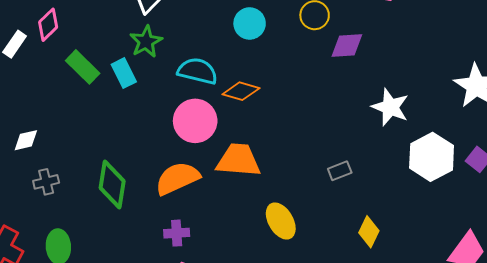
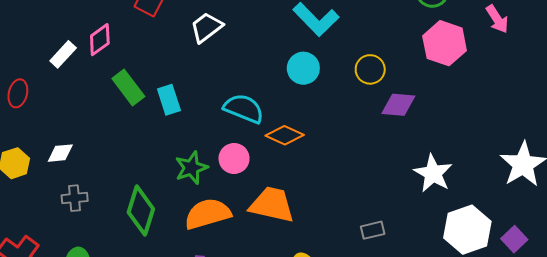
green star: (146, 42) -> (191, 168), moved
pink circle: (195, 121) -> (234, 158), size x0.7

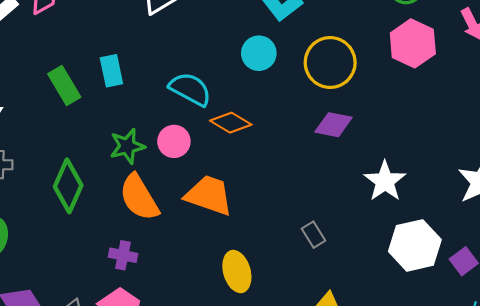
yellow circle: (370, 69) -> (330, 63), size x1.6
green rectangle: (128, 87) -> (64, 86), moved
purple diamond: (398, 105) -> (334, 125), moved
orange semicircle: (208, 214) -> (139, 197), turned -111
gray rectangle: (373, 230) -> (313, 235), turned 65

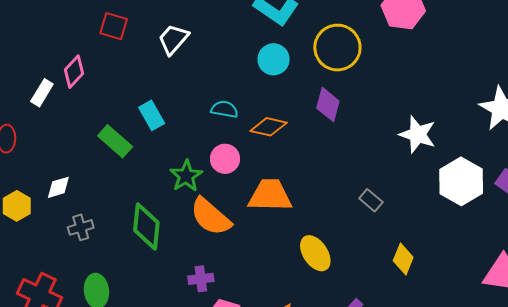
cyan semicircle: (190, 89) -> (225, 109), size x0.7
purple diamond: (334, 125) -> (328, 105), moved, turned -68
purple cross: (123, 255) -> (201, 279), moved

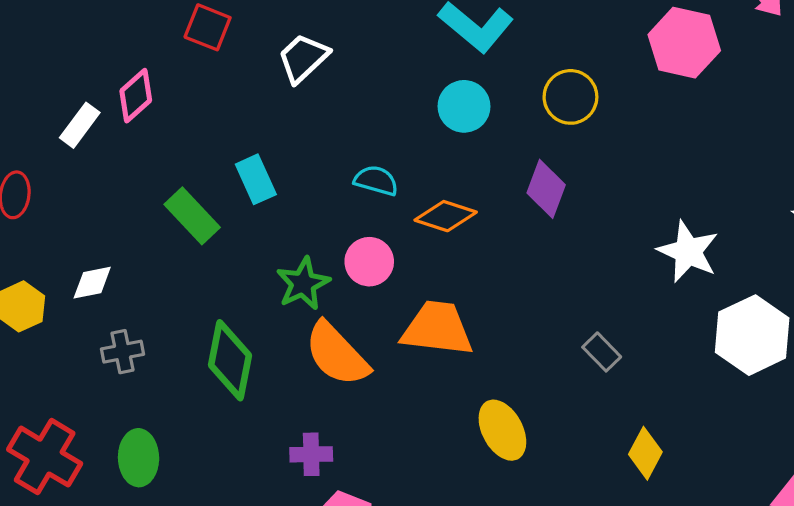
yellow circle: (337, 48) -> (570, 97), size x0.7

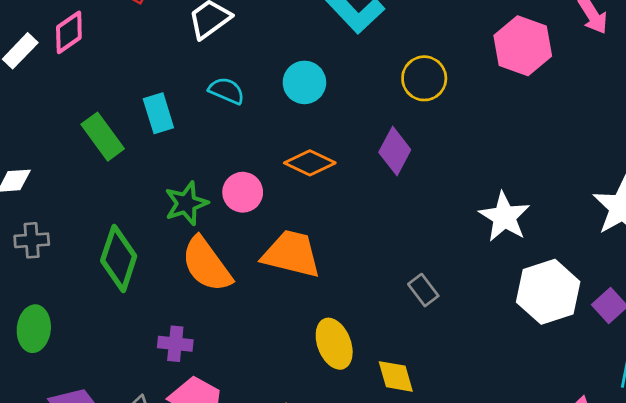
cyan circle: (464, 106) -> (304, 82), moved
cyan semicircle: (376, 181) -> (227, 91), moved
yellow diamond: (645, 453) -> (396, 376), moved, turned -51

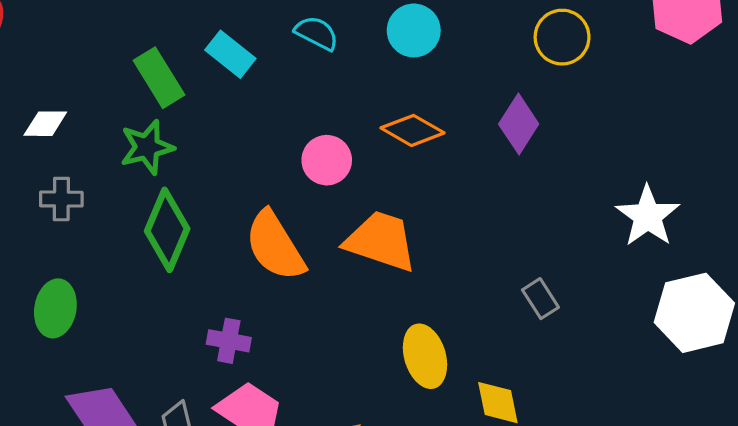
cyan rectangle: (158, 113) -> (230, 54), turned -39
green star: (186, 203) -> (147, 147), moved

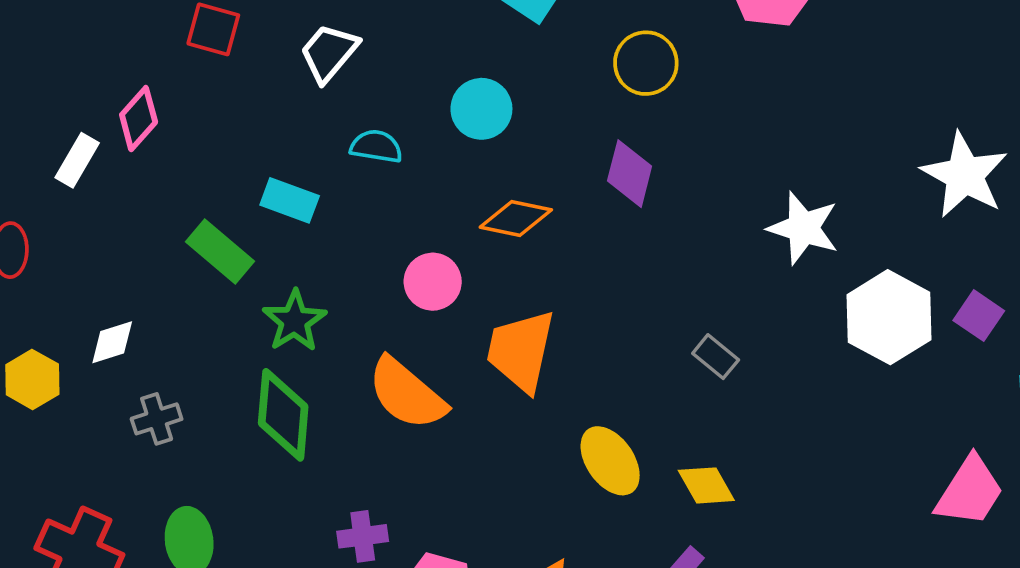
green star: (147, 147) -> (294, 321), moved
orange trapezoid: (381, 241) -> (521, 351), turned -78
purple cross: (229, 341) -> (363, 536), moved

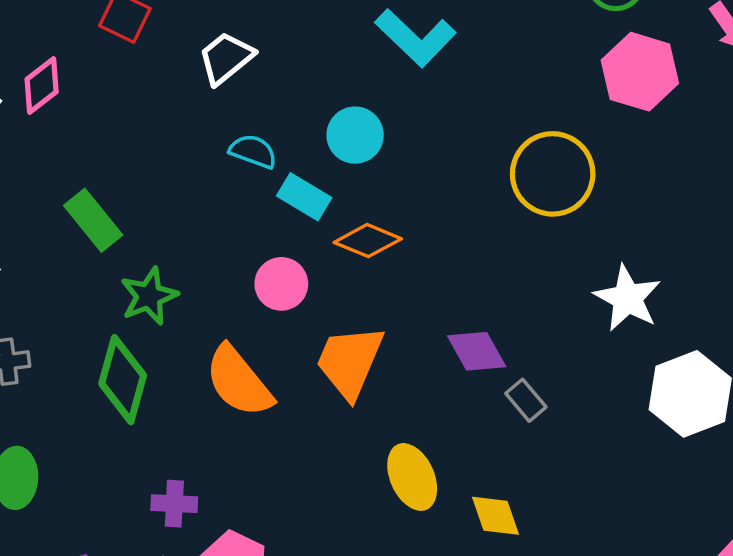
yellow circle: (646, 63) -> (553, 174), moved, size x1.4
purple diamond: (630, 174) -> (477, 351), moved, turned -54
cyan rectangle: (290, 200) -> (304, 197), moved

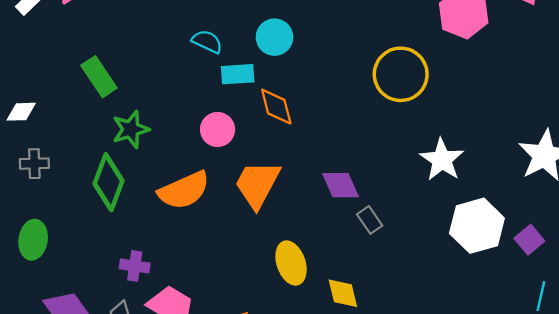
cyan rectangle: (304, 197) -> (238, 74), turned -40
orange diamond: (368, 241) -> (276, 107), turned 48
orange semicircle: (239, 381) -> (184, 190), turned -80

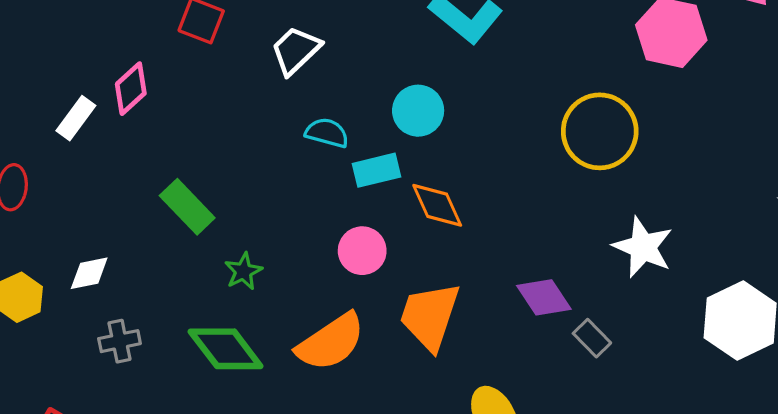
green star: (131, 129) -> (243, 271), size x0.7
white star: (442, 160) -> (643, 247), moved
green diamond: (109, 182) -> (226, 349), turned -48

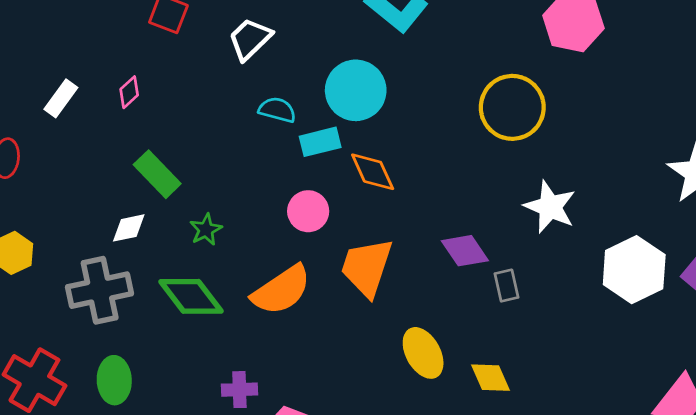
pink diamond: (131, 89) -> (129, 92), moved, size x0.7
cyan circle: (418, 111) -> (356, 90), size x1.4
white diamond: (89, 273) -> (129, 228), moved
gray rectangle: (592, 338) -> (507, 286), turned 32
gray cross: (120, 341) -> (100, 290), size x1.8

